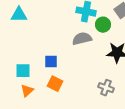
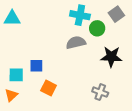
blue square: (51, 62) -> (36, 66), moved
orange triangle: (27, 91) -> (11, 95), moved

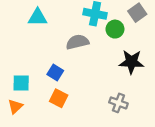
cyan triangle: (12, 18) -> (38, 17), moved
gray semicircle: (76, 42) -> (77, 42), moved
blue square: (36, 66) -> (55, 72), moved, turned 32

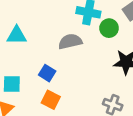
cyan triangle: (38, 17) -> (17, 35), moved

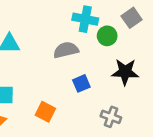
blue square: (47, 73) -> (81, 83), moved, turned 35

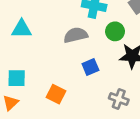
green circle: (107, 36) -> (115, 31), moved

